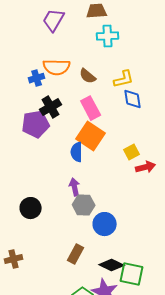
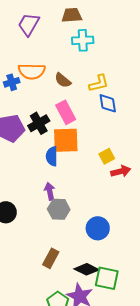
black cross: (51, 107) -> (39, 123), moved
orange square: (91, 136) -> (66, 140), turned -36
blue circle: (105, 224) -> (98, 228), moved

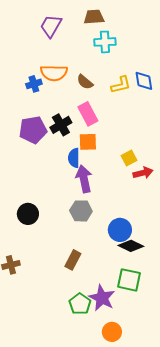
blue diamond: (108, 103) -> (144, 81), moved
orange square: (66, 140) -> (88, 142), size x0.7
purple arrow: (50, 191) -> (84, 179), moved, size x1.5
black diamond: (87, 269) -> (131, 246), moved

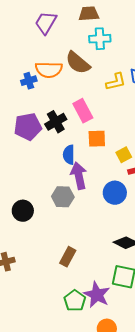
brown semicircle: (85, 82) -> (78, 63), moved, size x1.5
orange square: (88, 142) -> (97, 139), moved
gray hexagon: (81, 211) -> (63, 197), moved
blue circle: (120, 230) -> (115, 193), moved

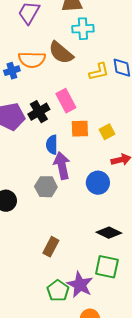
yellow square: (124, 155) -> (107, 132), moved

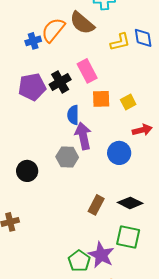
orange semicircle: (32, 60) -> (53, 30), turned 128
brown rectangle: (51, 247) -> (96, 205), moved

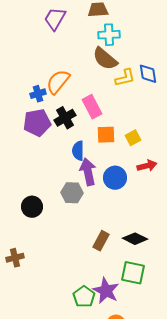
brown semicircle: (82, 23) -> (105, 59), moved
orange semicircle: (53, 30) -> (58, 82), moved
blue cross: (33, 41) -> (38, 94), moved
blue circle: (119, 153) -> (115, 178), moved

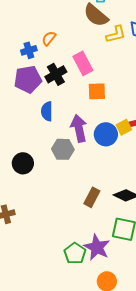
orange semicircle: (58, 82) -> (49, 38), size x0.6
yellow square: (133, 138) -> (124, 127), moved
blue semicircle: (78, 151) -> (47, 111), moved

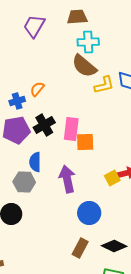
pink rectangle: (83, 63) -> (71, 129), moved, turned 35
blue circle: (106, 134) -> (89, 213), moved
gray hexagon: (63, 149) -> (24, 182), moved

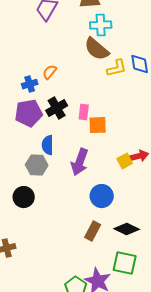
pink rectangle: (71, 129) -> (84, 112), size x0.7
purple arrow: (67, 179) -> (80, 162), turned -148

